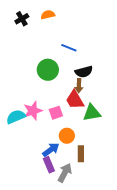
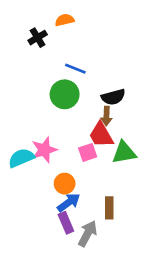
black cross: (22, 19) -> (38, 38), moved
blue line: (69, 48) -> (75, 69), moved
pink square: (56, 113) -> (88, 152), moved
orange circle: (67, 136) -> (65, 184), moved

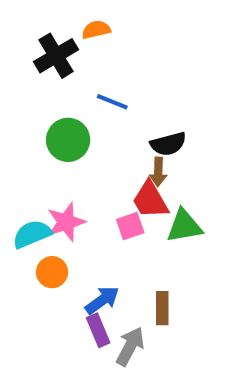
black cross: (38, 38) -> (56, 56), size x1.5
green circle: (65, 94) -> (68, 140), moved
orange circle: (65, 184) -> (52, 272), moved

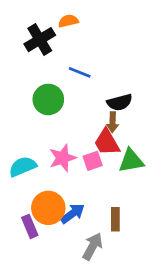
pink star: (66, 222) -> (63, 158), moved
orange circle: (52, 272) -> (48, 208), moved, size x1.5
purple rectangle: (98, 330) -> (30, 226), moved

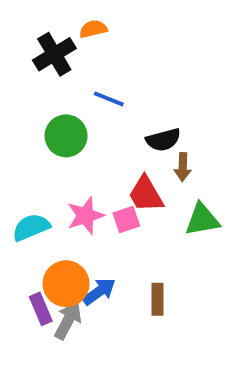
brown arrow: (112, 122) -> (183, 167), moved
green triangle: (131, 161) -> (202, 220), moved
gray arrow: (93, 246) -> (68, 321), moved

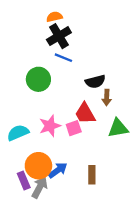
black cross: (54, 54) -> (59, 36), moved

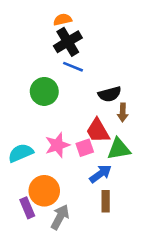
green triangle: (118, 128) -> (119, 149), moved
blue arrow: (58, 170) -> (100, 174), moved
gray arrow: (40, 187) -> (60, 217), moved

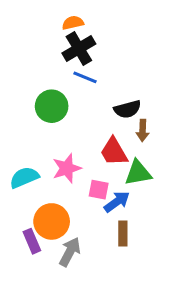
pink square: (85, 148) -> (99, 190), moved, turned 30

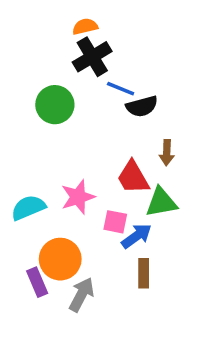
blue line: (85, 77) -> (121, 89), moved
green circle: (52, 106) -> (55, 105), moved
black semicircle: (127, 109) -> (142, 106), moved

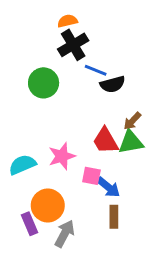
brown arrow: (167, 153) -> (132, 121), turned 42
green triangle: (161, 202) -> (131, 142), moved
blue arrow: (137, 236) -> (108, 187), turned 75

